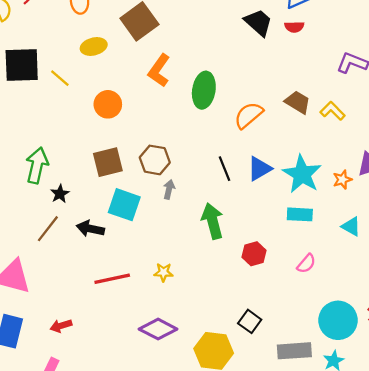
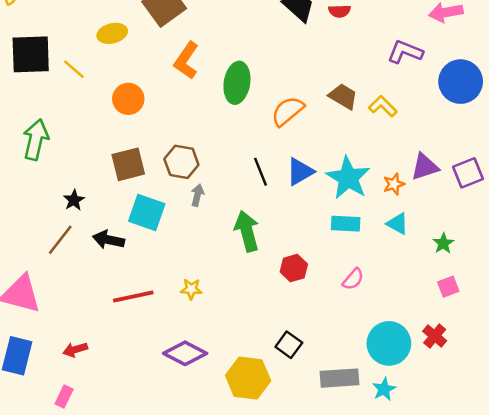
green arrow: (37, 165) -> (36, 140), moved
cyan triangle: (351, 226) -> (398, 224), moved

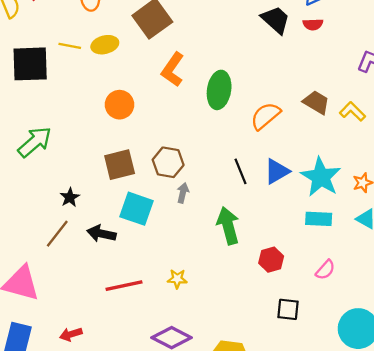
yellow line: (74, 69) -> (70, 46), moved, turned -30
green arrow: (36, 140) -> (35, 142), turned 36
black square: (289, 345) -> (288, 309), moved, turned -30

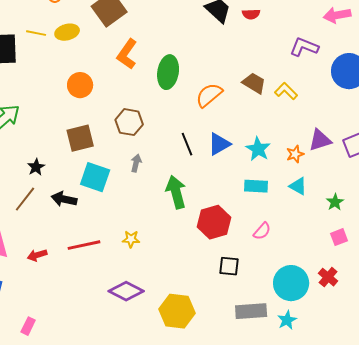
brown hexagon: (168, 162) -> (129, 122), moved
cyan star: (321, 177) -> (258, 149), size x0.7
red hexagon: (271, 260) -> (214, 222), size x1.5
red arrow: (71, 334) -> (37, 255), moved

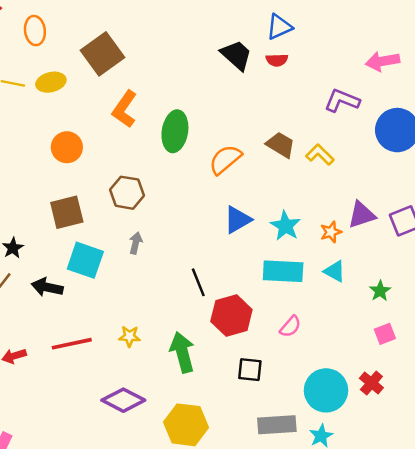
black line: (187, 144) -> (198, 282), moved
cyan rectangle: (256, 186) -> (283, 271), size x1.4
green arrow: (176, 192) -> (182, 352), moved

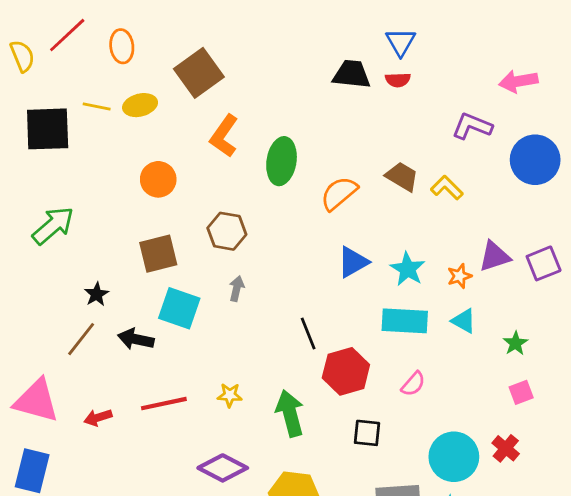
blue triangle: (279, 27) -> (401, 42), turned -36
black trapezoid: (236, 55) -> (352, 74), turned -36

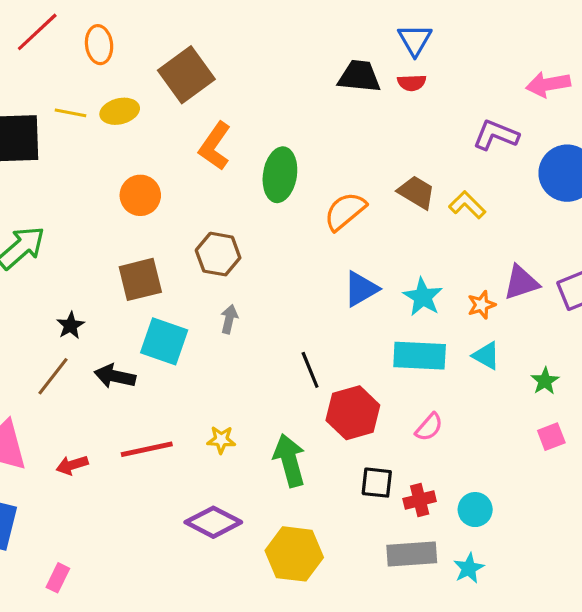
red cross: (506, 448) -> (420, 500), moved, turned 36
cyan circle: (454, 457) -> (475, 510), size x0.6

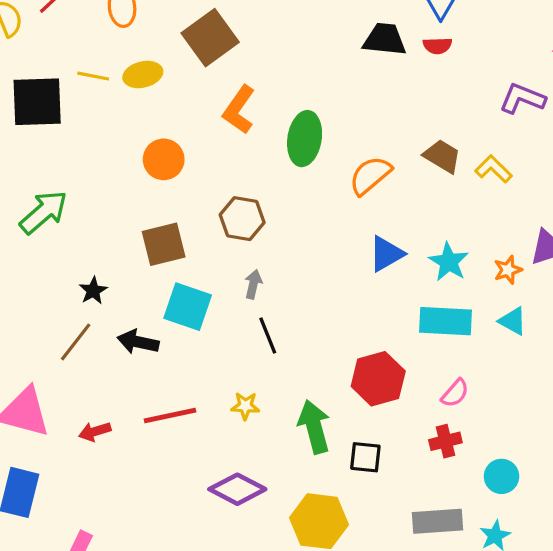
black line: (310, 370) -> (268, 335), moved
black square: (377, 483) -> (365, 457), moved
red cross: (420, 500) -> (445, 441), moved

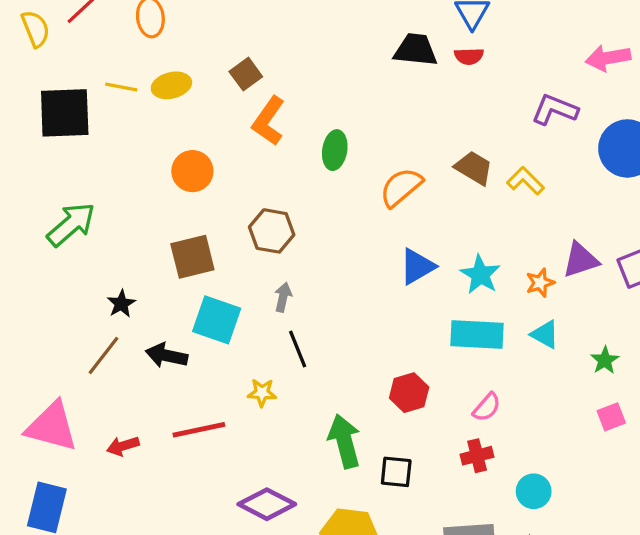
brown square: (210, 38) -> (246, 74), moved, size x0.6
green ellipse: (305, 139) -> (335, 150), size x0.7
red hexagon: (378, 379) -> (409, 393), size x0.7
yellow star: (245, 406) -> (262, 393), moved

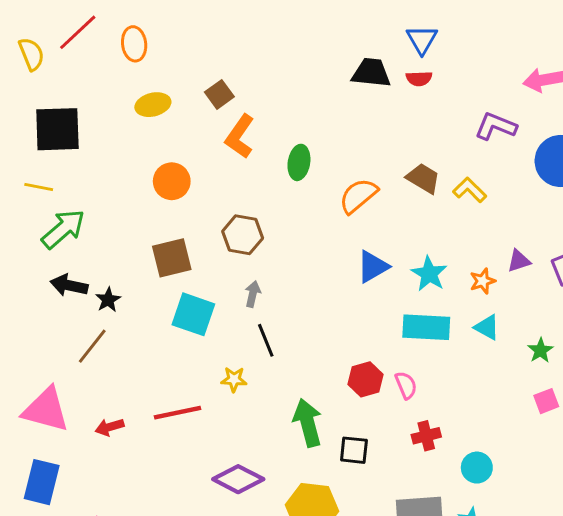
yellow line: (121, 87) -> (39, 187), moved
purple triangle: (581, 260) -> (519, 261), size x0.7
black arrow: (167, 355) -> (69, 285), moved
pink semicircle: (487, 407) -> (406, 385), moved, turned -64

